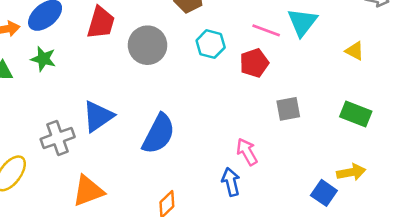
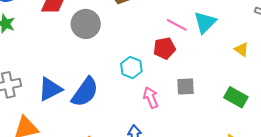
cyan hexagon: (211, 44) -> (131, 67), moved
blue triangle: (98, 116) -> (50, 89), moved
pink arrow: (247, 152) -> (151, 98), moved

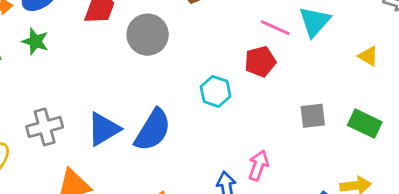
gray square: (185, 86) -> (313, 116), moved
pink arrow: (151, 98) -> (258, 165), moved, turned 45

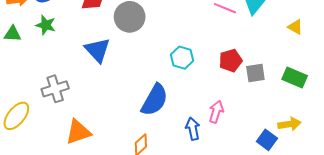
red pentagon: (260, 61) -> (231, 61), moved
blue triangle: (104, 129) -> (97, 50), moved, turned -40
blue semicircle: (153, 130) -> (155, 100), moved

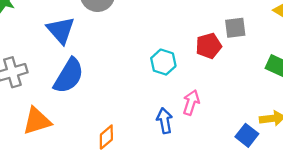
cyan hexagon: (182, 58) -> (163, 62), moved
gray square: (255, 73) -> (235, 28), moved
blue semicircle: (155, 100) -> (69, 76), moved

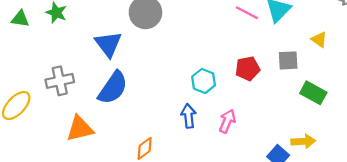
gray square: (235, 28) -> (288, 60), moved
blue arrow: (165, 121) -> (189, 116), moved

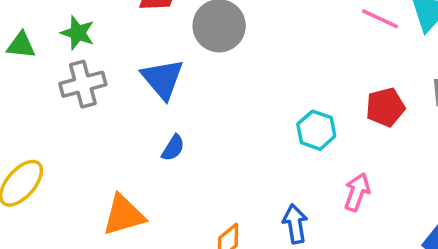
gray cross: (60, 81) -> (83, 84), moved
blue semicircle: (113, 88) -> (173, 148), size x0.5
blue arrow: (189, 116) -> (295, 224), moved

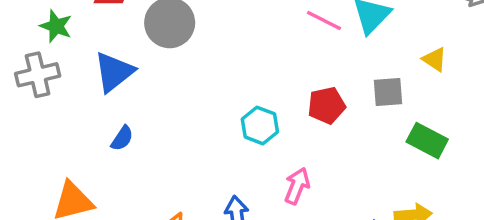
green star: (78, 33) -> (56, 26), moved
blue triangle: (163, 79) -> (114, 72), turned 30

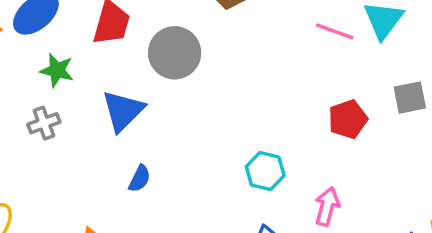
gray cross: (38, 75) -> (44, 123), size x0.7
cyan hexagon: (260, 125) -> (265, 171), moved

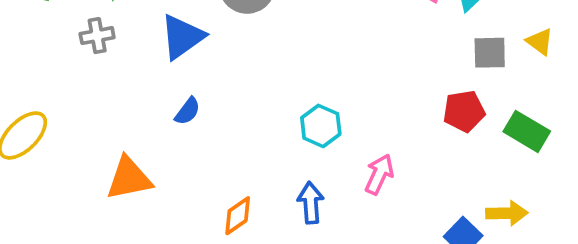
gray square: (410, 98) -> (490, 53), moved
red pentagon: (348, 119) -> (464, 111), moved

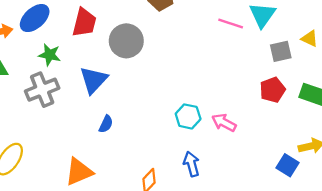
gray cross: (97, 36) -> (42, 90), size x1.6
pink arrow: (379, 174) -> (224, 123), moved, turned -75

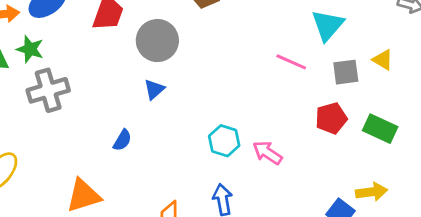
pink line: (231, 24) -> (291, 62), moved
green star: (50, 55) -> (30, 49), moved
blue triangle: (94, 80) -> (154, 89), moved, size x0.6

